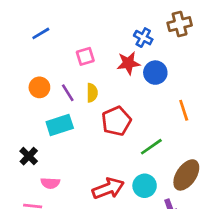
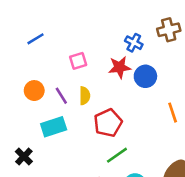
green line: (151, 147) -> (117, 155), moved

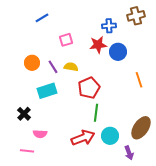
blue line: (35, 39) -> (42, 18), moved
blue cross: (134, 43) -> (109, 26), turned -32
yellow semicircle: (85, 96) -> (71, 67), turned -80
green line: (117, 155) -> (96, 113), turned -48

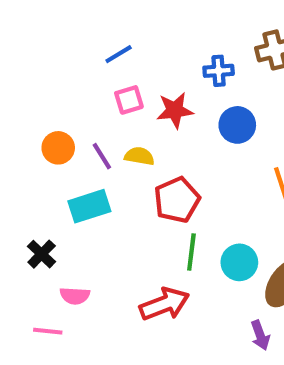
blue line: (42, 18) -> (119, 54), moved
red star: (98, 45) -> (175, 110), moved
cyan circle: (110, 136) -> (239, 262), moved

